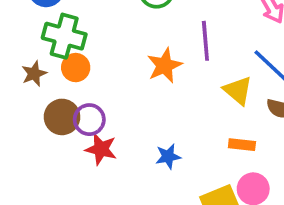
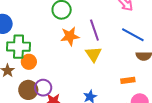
orange star: (165, 65) -> (70, 36), moved, turned 30
yellow triangle: (238, 90) -> (93, 54), moved, turned 30

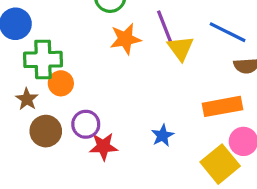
yellow triangle: (93, 54) -> (181, 48), moved
orange rectangle: (128, 80) -> (223, 106), size x1.6
brown circle: (28, 90) -> (46, 131), moved

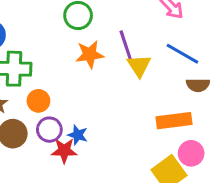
orange circle: (61, 83) -> (38, 101), moved
blue star: (162, 136) -> (78, 135), moved, turned -30

